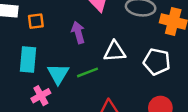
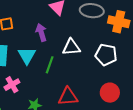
green line: (87, 72) -> (50, 65), turned -48
cyan triangle: (58, 74) -> (27, 56), moved

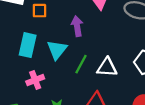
white triangle: (71, 47) -> (107, 67), moved

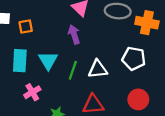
purple arrow: (77, 26) -> (74, 34), moved

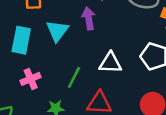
cyan triangle: (48, 60) -> (57, 31), moved
green line: (73, 70) -> (74, 77), moved

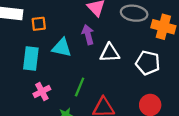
cyan triangle: (57, 31) -> (62, 48), turned -50
white triangle: (110, 63) -> (110, 53), moved

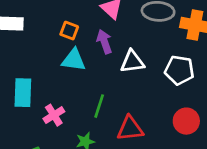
orange square: (39, 24) -> (69, 31), moved, turned 32
cyan rectangle: (31, 58) -> (23, 93), moved

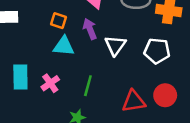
white triangle: (132, 62) -> (115, 45), turned -45
pink cross: (54, 115) -> (50, 83), moved
red triangle: (130, 129) -> (134, 101), moved

